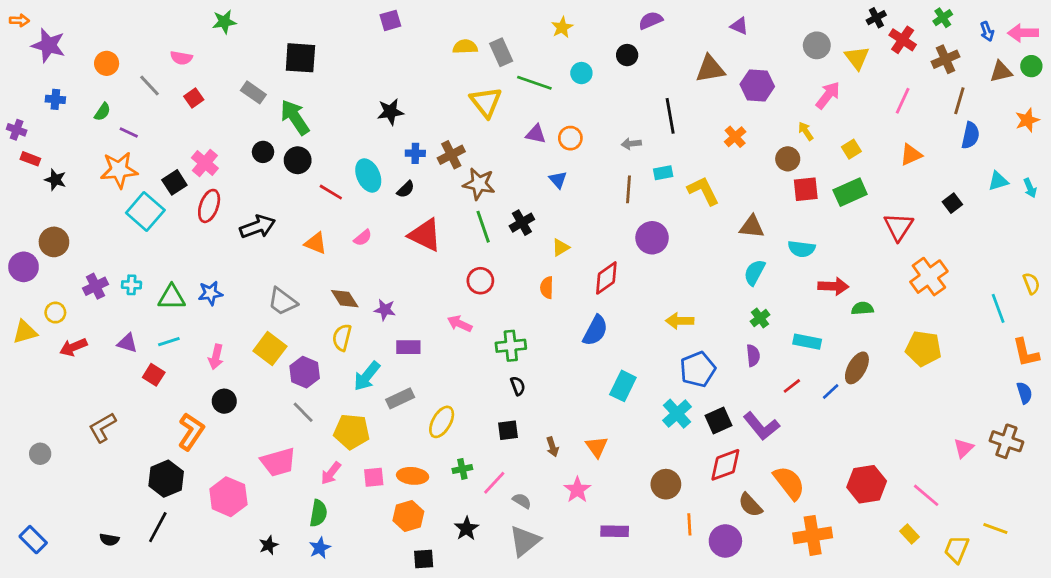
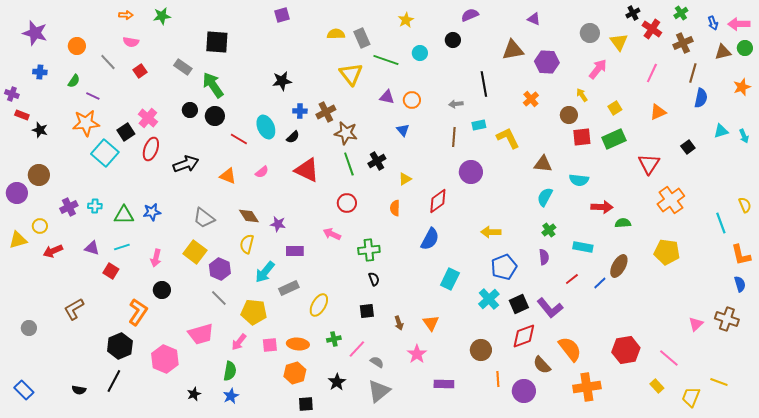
orange arrow: (19, 20) -> (126, 15), moved

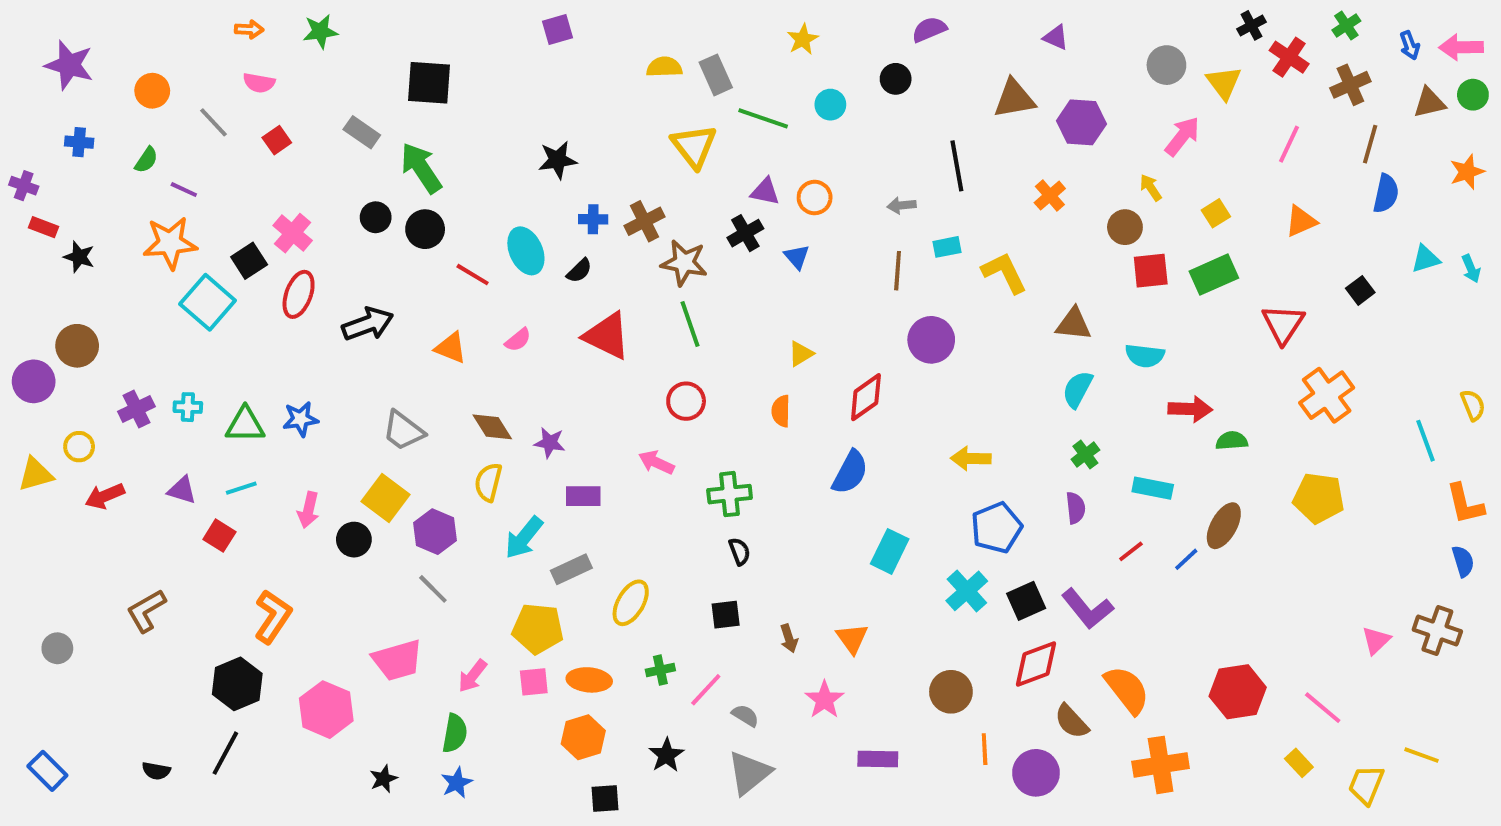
black cross: (377, 161) -> (745, 233), moved
black circle: (162, 290) -> (354, 540), moved
yellow pentagon: (254, 312) -> (538, 629), moved

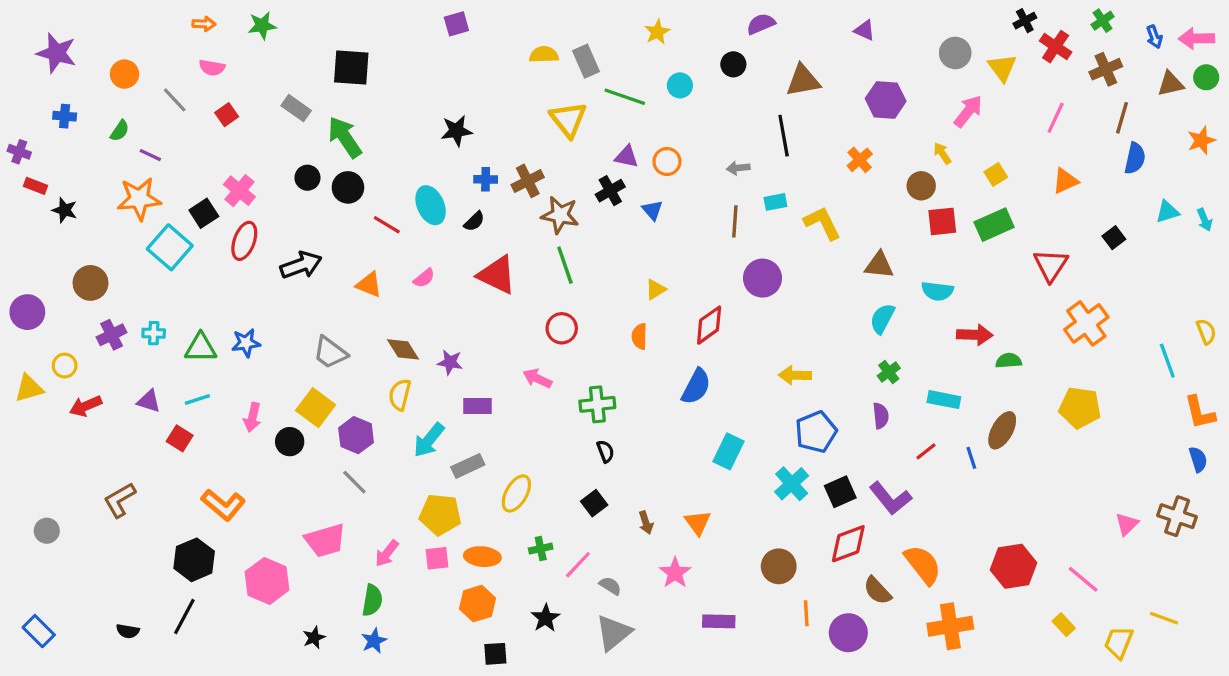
brown triangle: (1014, 99) -> (803, 81), moved
brown circle: (77, 346) -> (90, 283), moved
blue line: (1186, 559) -> (971, 458), turned -65
black square: (726, 615) -> (594, 503), turned -30
orange L-shape: (273, 617) -> (223, 505), turned 96

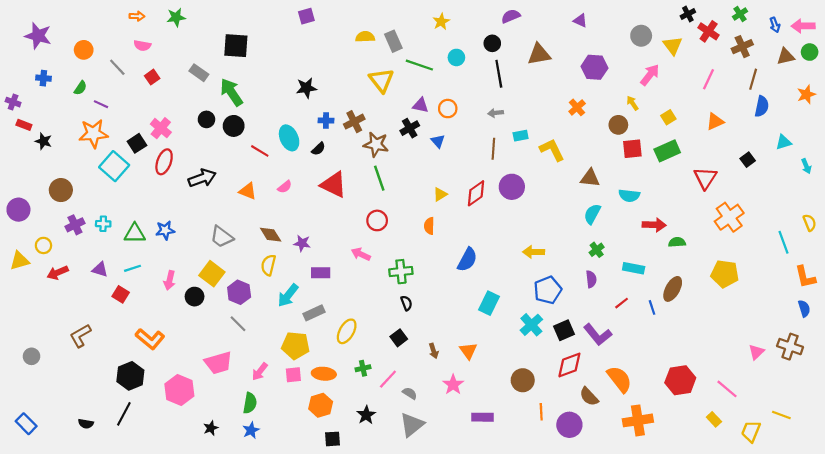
black line: (784, 136) -> (499, 74), moved
cyan arrow: (1205, 220) -> (806, 166), moved
red diamond: (709, 325) -> (476, 193), moved

